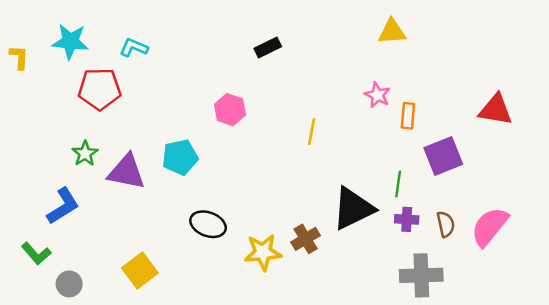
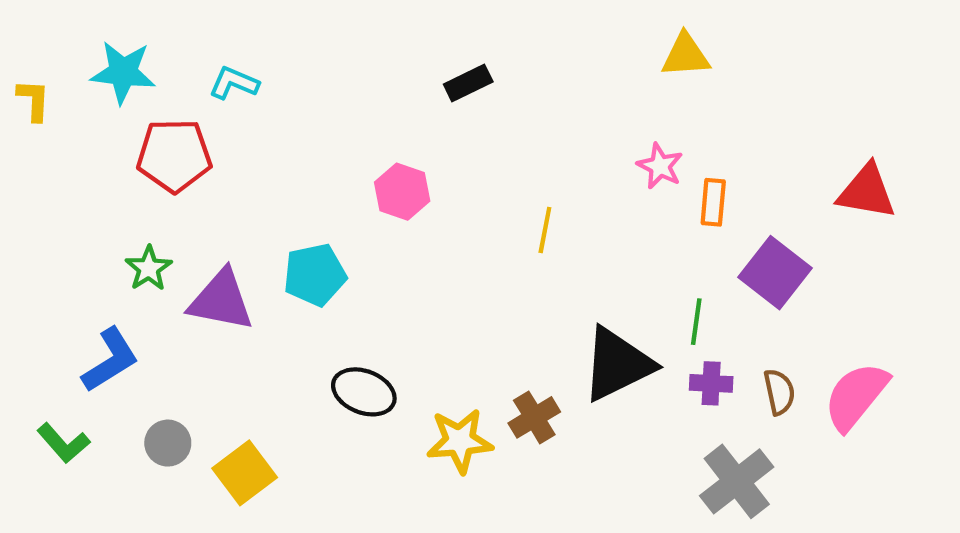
purple square: (443, 156) -> (775, 273), turned -30
gray cross: (421, 275) -> (737, 481), turned -36
gray circle: (69, 284) -> (168, 443), moved

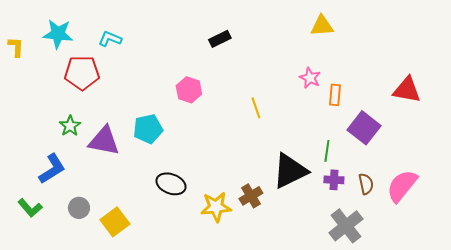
yellow line: (545, 230) -> (256, 108), turned -30

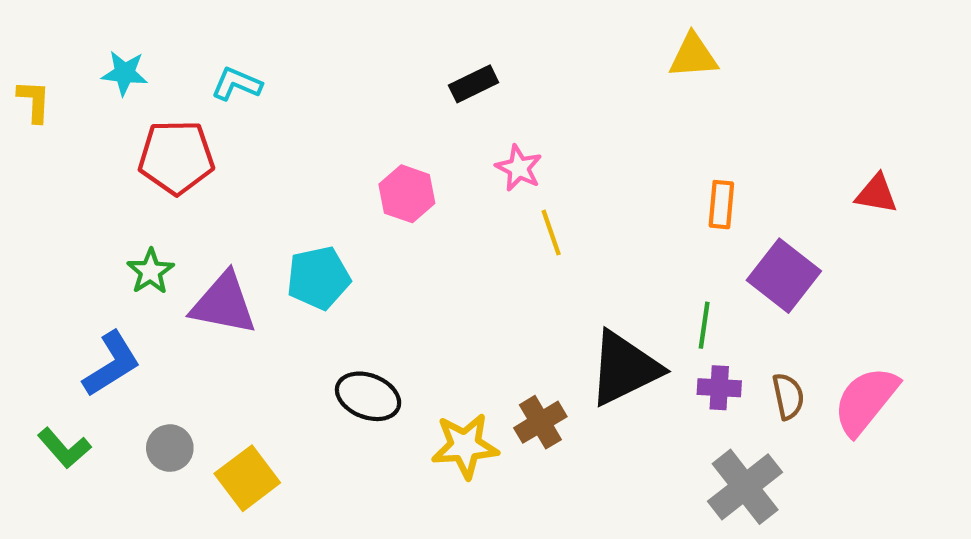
cyan star: (58, 34) -> (125, 73), size x0.7
pink star: (310, 78) -> (519, 168), moved
red triangle: (407, 90) -> (876, 194), size x0.7

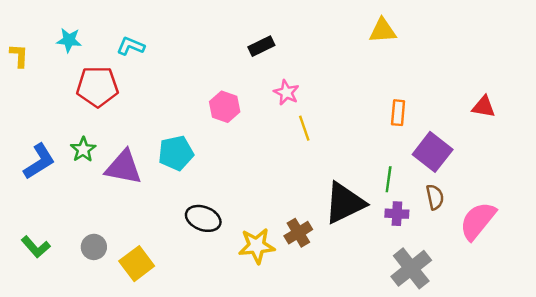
blue L-shape: (112, 364) -> (39, 161), moved
brown semicircle: (788, 396) -> (435, 197), moved

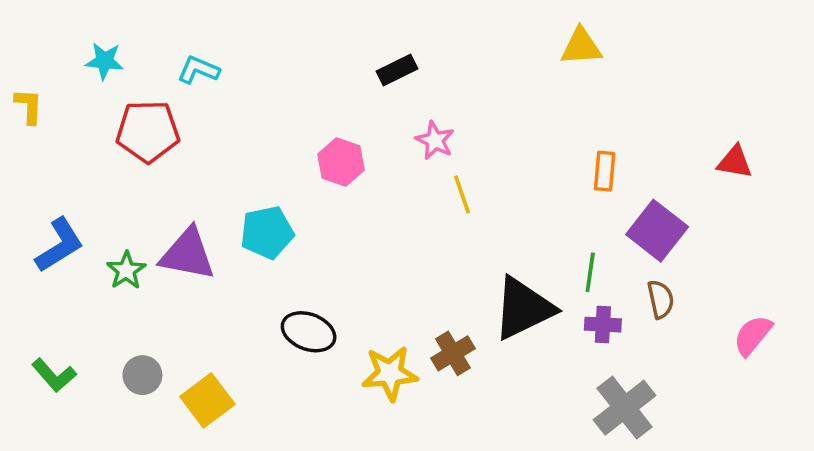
yellow L-shape: (19, 56) -> (29, 106), moved
green star: (83, 150) -> (126, 270), moved
pink semicircle: (478, 221) -> (753, 335), moved, size x0.7

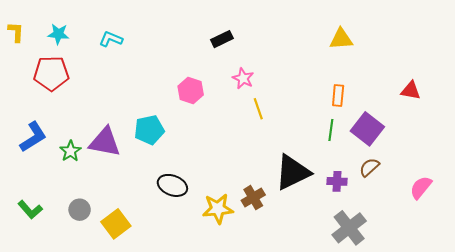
yellow triangle: (581, 46) -> (341, 39), moved
yellow L-shape: (29, 106) -> (16, 32), moved
red pentagon: (148, 131) -> (51, 73), moved
green line: (590, 272) -> (331, 130), moved
brown semicircle: (661, 299) -> (369, 167), turned -120

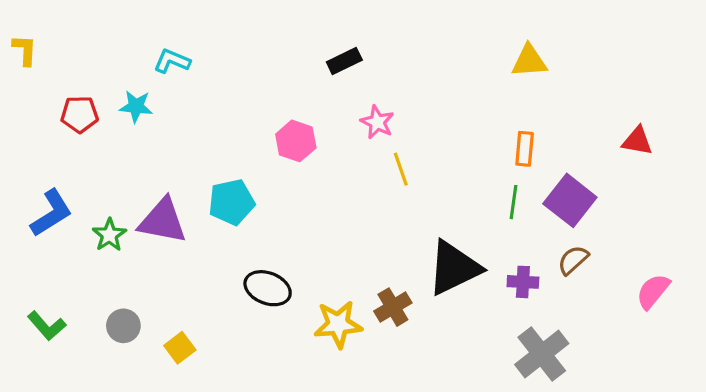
cyan star: (58, 34) -> (136, 106), moved
red pentagon: (51, 73) -> (80, 114), size x0.7
yellow square: (116, 224) -> (180, 348), size x0.7

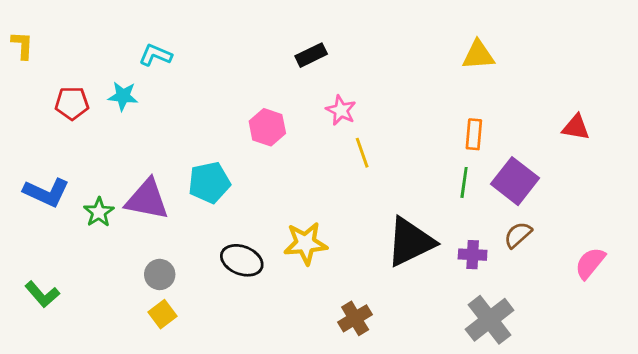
blue L-shape: (51, 213) -> (46, 192), turned 57
brown cross: (393, 307) -> (355, 318), moved
yellow star: (338, 324) -> (306, 243), moved
gray circle: (123, 326) -> (160, 274), moved

